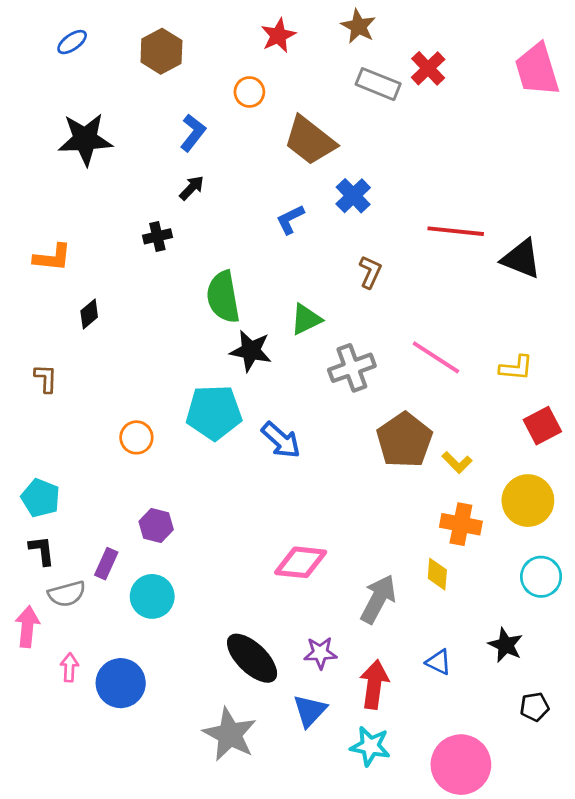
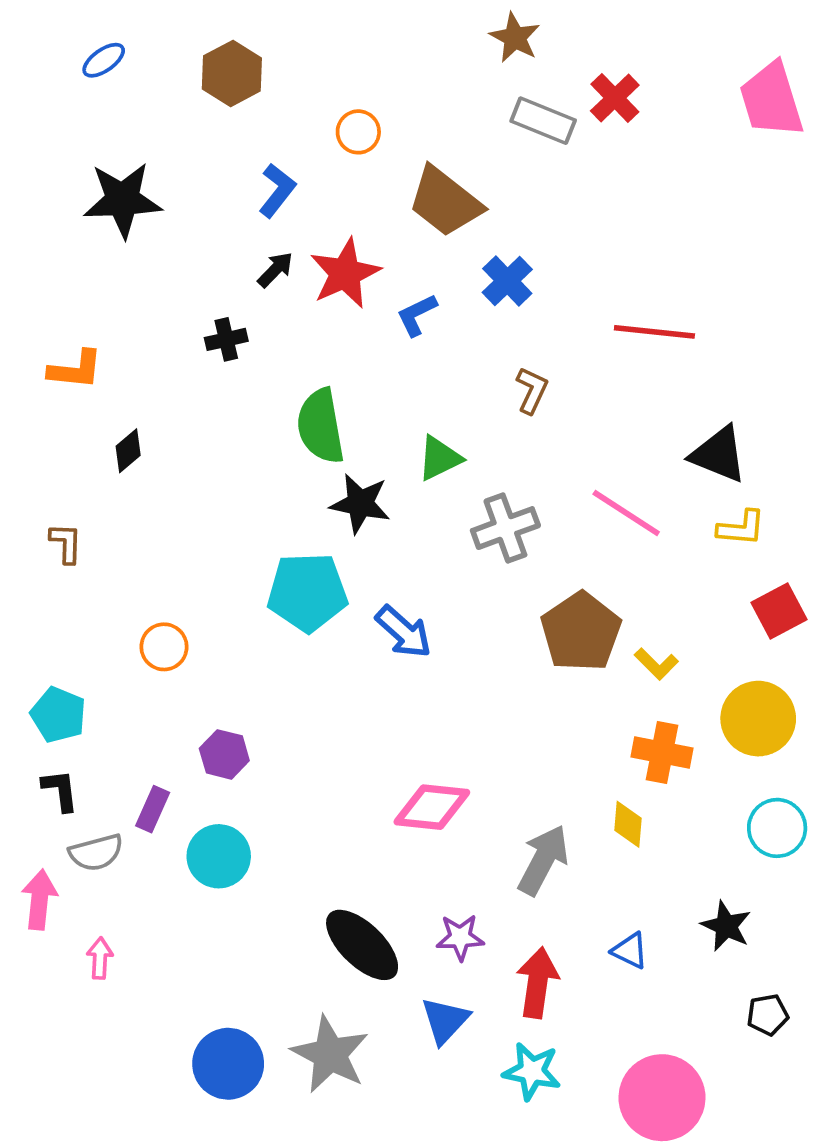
red star: (278, 35) -> (345, 273), moved, size x1.4
black triangle: (521, 259) -> (719, 454), moved
orange circle: (136, 437) -> (164, 647), moved
blue circle: (121, 683) -> (228, 1064), moved

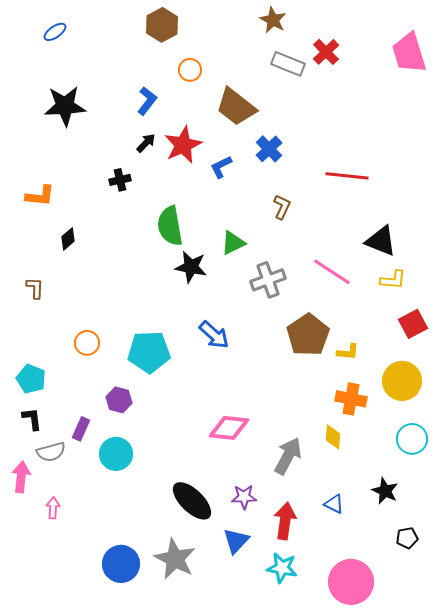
brown hexagon: (232, 73) -> (162, 25), moved
cyan pentagon: (307, 592) -> (149, 352), moved
yellow L-shape: (656, 664) -> (348, 352), turned -40

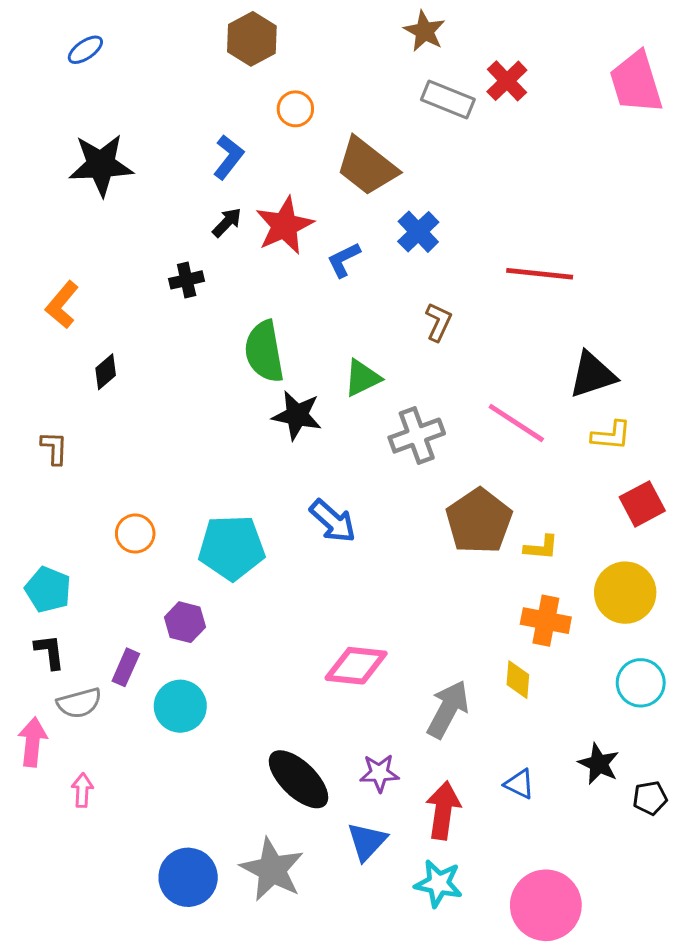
orange L-shape: (40, 196) -> (62, 305), turned 124
black triangle: (381, 241) -> (592, 375), turned -40
black pentagon: (407, 538) -> (650, 798), moved

